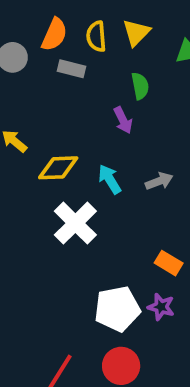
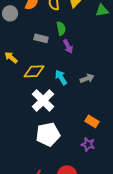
gray rectangle: (72, 69) -> (41, 38), moved
green semicircle: (140, 86) -> (61, 28), moved
white pentagon: (117, 309) -> (48, 134), moved

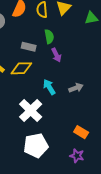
yellow diamond: (34, 71) -> (21, 68), moved

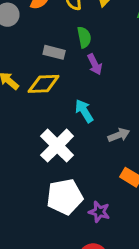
gray arrow: (76, 88) -> (119, 135), moved
purple star: (77, 156) -> (99, 212), moved

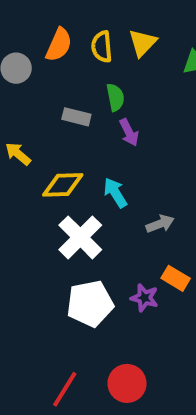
yellow diamond: (44, 84) -> (63, 185), moved
purple star: (99, 212) -> (145, 298), moved

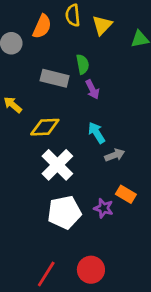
yellow semicircle: (102, 47) -> (73, 15), moved
gray rectangle: (76, 117) -> (55, 78), size x1.4
cyan arrow: (115, 193) -> (97, 133), moved

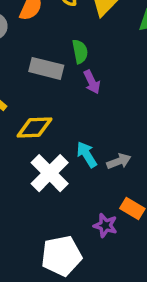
cyan arrow: (97, 133) -> (87, 155), moved
white pentagon: (64, 212) -> (61, 256), moved

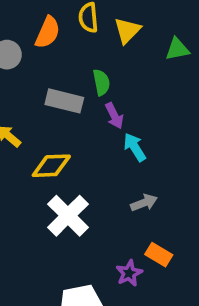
cyan arrow: (87, 155) -> (135, 147), moved
purple star: (105, 225) -> (129, 273), turned 30

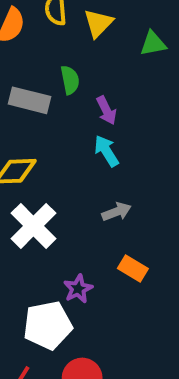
purple arrow: (114, 116) -> (106, 110), moved
purple star: (129, 273) -> (78, 289), moved

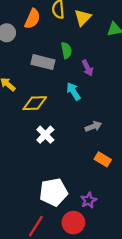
cyan arrow: (106, 151) -> (73, 91), moved
white cross: (33, 226) -> (45, 135), size x0.7
purple star: (78, 289) -> (89, 200), moved

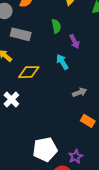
gray rectangle: (43, 62) -> (21, 34), moved
white cross: (45, 135) -> (11, 99), moved

